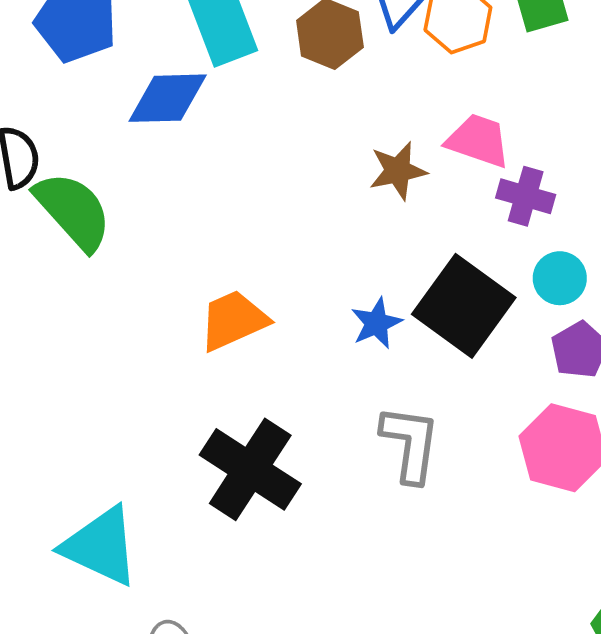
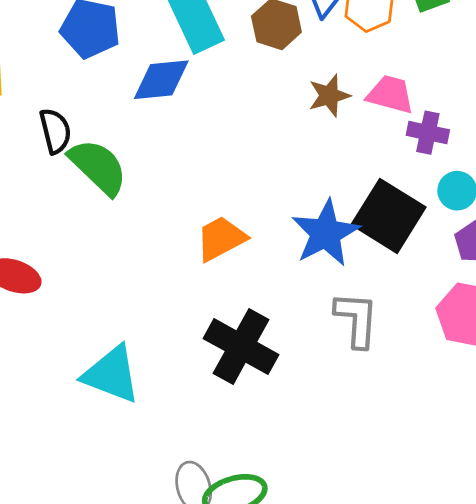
brown star: (398, 171) -> (329, 96), moved
blue star: (376, 323) -> (326, 233), size x1.8
cyan triangle: (101, 546) -> (111, 374), moved

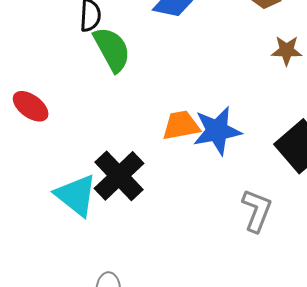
blue star: (326, 233) -> (217, 131), moved
black cross: (241, 347) -> (119, 176), moved

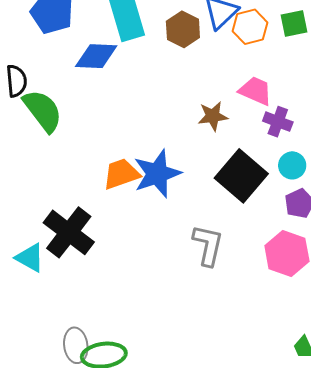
brown star: (287, 51) -> (213, 116), moved
cyan triangle: (76, 195) -> (30, 258), size x0.7

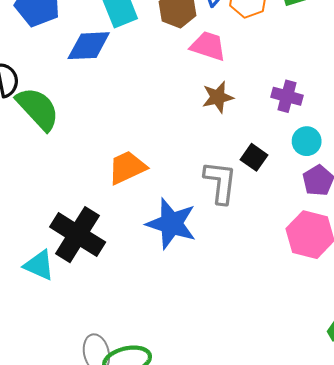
pink trapezoid: (256, 91) -> (208, 46), moved
blue star: (157, 174) -> (171, 224), moved, turned -30
black square: (241, 176) -> (254, 157), size x0.5
gray L-shape: (208, 245) -> (220, 182), moved

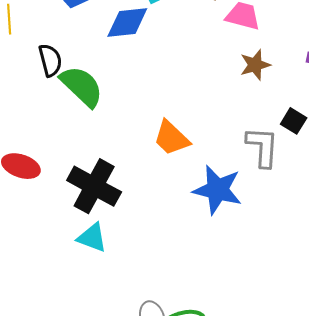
orange trapezoid: (127, 167) -> (171, 138), turned -108
black cross: (78, 235) -> (94, 186), moved

